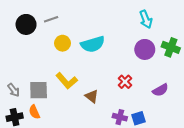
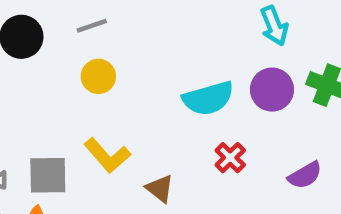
gray line: (51, 19) -> (92, 26), moved
cyan semicircle: (93, 44) -> (208, 98), moved

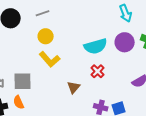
yellow L-shape: (107, 155) -> (50, 59), moved
red cross: (230, 158) -> (98, 71), moved
brown triangle: (160, 188) -> (74, 87), turned 32

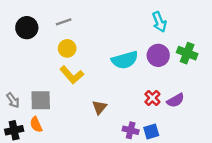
red cross: (98, 71) -> (152, 98), moved

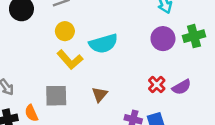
green cross: (187, 53) -> (194, 36), turned -36
cyan semicircle: (125, 60) -> (103, 44), moved
gray square: (41, 100) -> (56, 96), moved

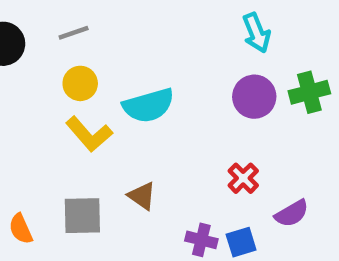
purple semicircle: (182, 87) -> (292, 213), moved
brown triangle: (100, 94) -> (142, 196), turned -35
gray square: (56, 96) -> (82, 216), moved

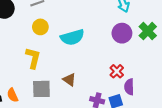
green cross: (309, 92) -> (148, 31), turned -30
yellow L-shape: (89, 134) -> (33, 58), moved, turned -125
purple semicircle: (292, 213) -> (129, 87), moved, turned 119

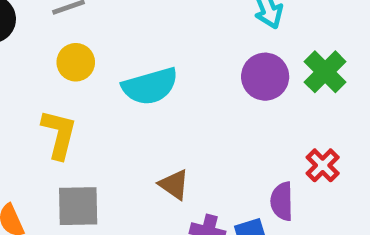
red cross: (117, 71) -> (323, 165), moved
brown triangle: (69, 80) -> (174, 184), moved

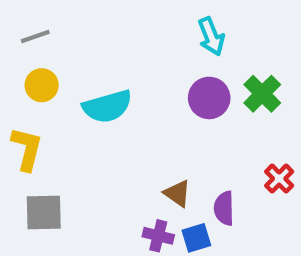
red cross: (323, 165) -> (279, 179), moved
brown triangle: (174, 184) -> (177, 193), moved

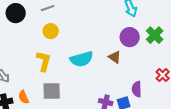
cyan semicircle: (107, 106) -> (82, 59), moved
brown triangle: (177, 193) -> (115, 57), moved

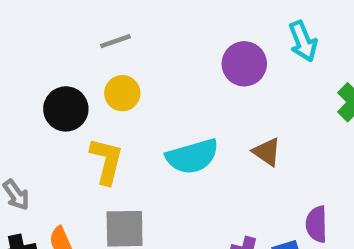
black circle: (16, 13) -> (66, 109), moved
purple circle: (130, 37) -> (244, 64), moved

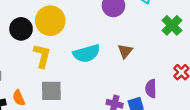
yellow circle: (122, 93) -> (50, 21), size x1.6
brown triangle: (267, 152) -> (125, 51), turned 35

